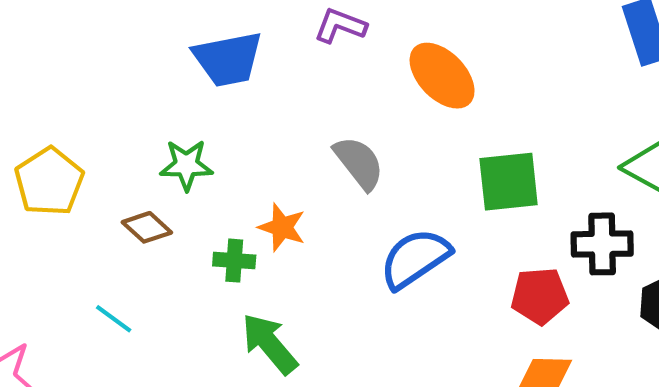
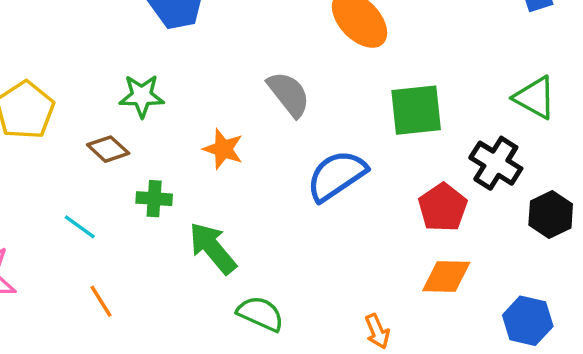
black cross: (602, 244) -> (496, 163), turned 33
green cross: (234, 261) -> (154, 199), moved
red pentagon: (540, 296) -> (443, 207), turned -30

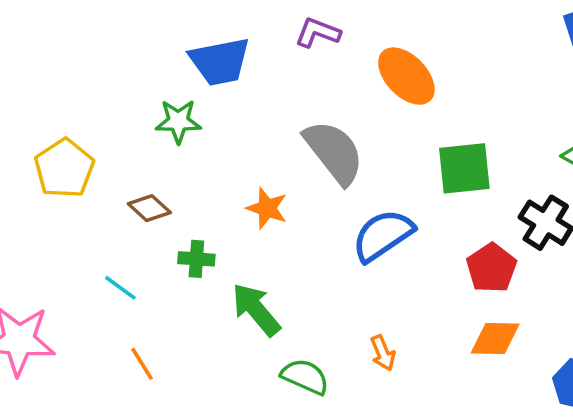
gray semicircle: (289, 94) -> (334, 152), size x1.4
green star: (142, 96) -> (178, 121), moved
orange arrow: (377, 331) -> (383, 353), moved

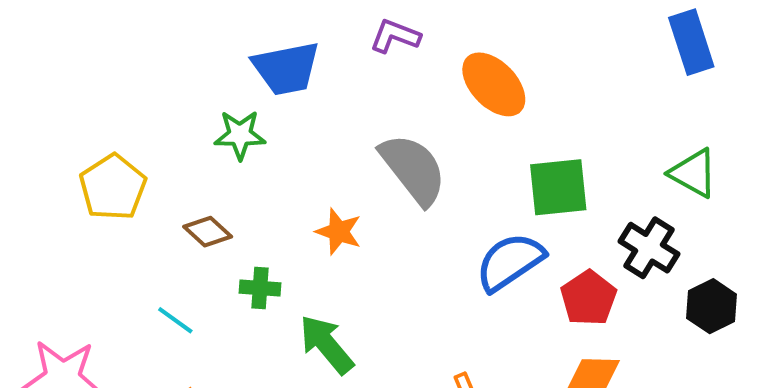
blue semicircle: (383, 235) -> (510, 262), moved

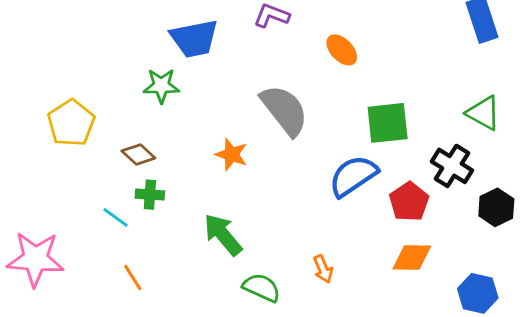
orange ellipse: (494, 84) -> (342, 50), size x0.7
green cross: (260, 288) -> (150, 195), moved

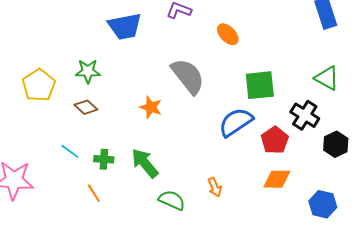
green star: (161, 86) -> (88, 71), moved
green cross: (150, 195) -> (104, 159), moved
orange line: (133, 278) -> (94, 193), moved

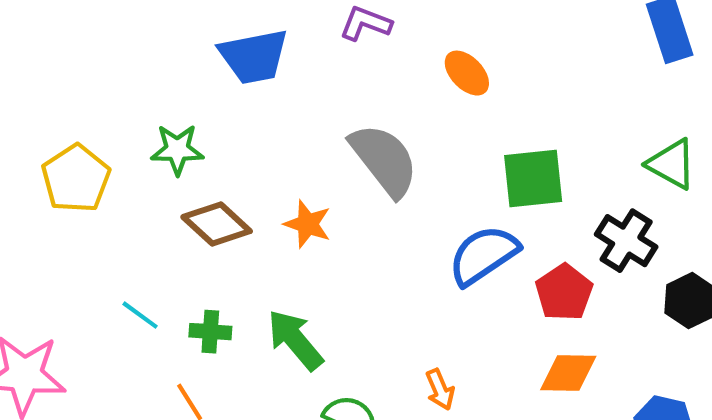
brown diamond: (86, 107) -> (217, 224), moved, size x1.4

